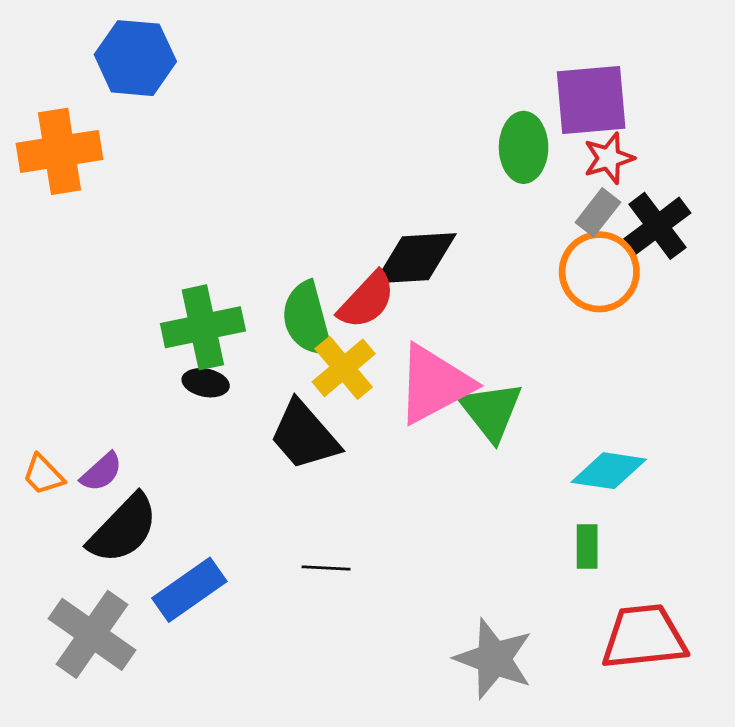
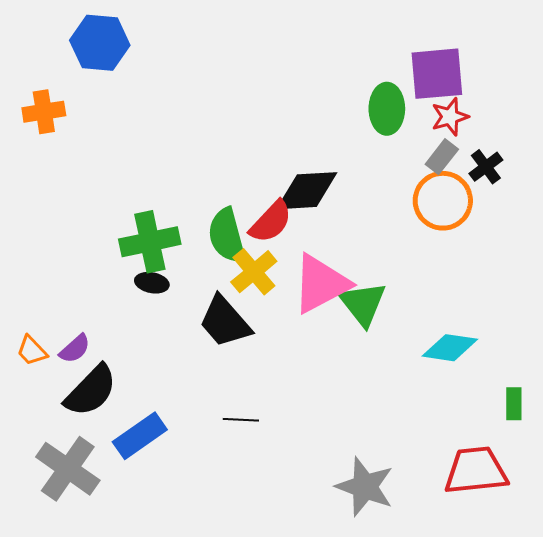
orange cross: (60, 151) -> (44, 112), size x0.7
black cross: (657, 226) -> (486, 167), size x0.7
green rectangle: (587, 546) -> (514, 404), moved

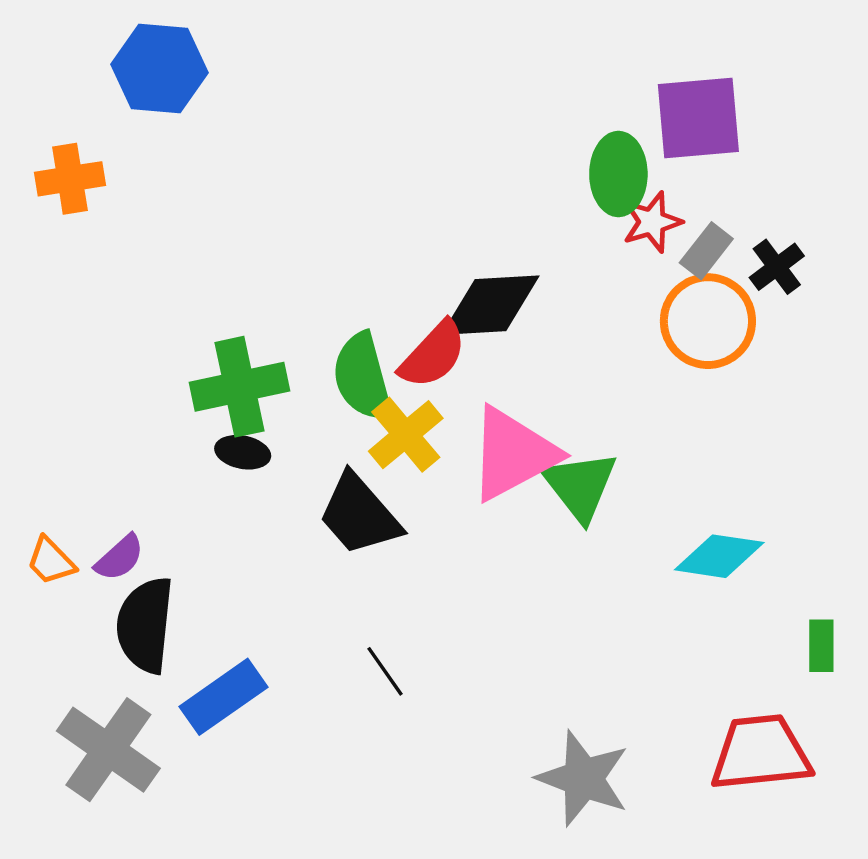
red star: (450, 117) -> (652, 222), moved
black semicircle: (91, 391) -> (145, 625), turned 142
black line: (241, 420) -> (385, 671), turned 52

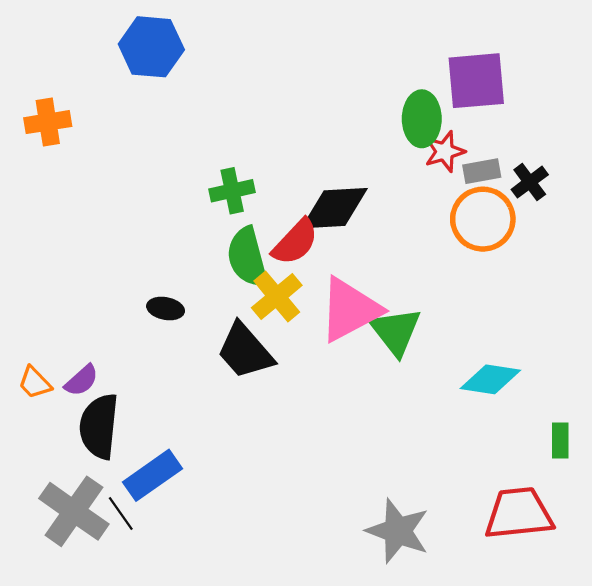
blue hexagon: (160, 69) -> (151, 47), moved
gray rectangle: (706, 251) -> (482, 171), turned 42
green cross: (239, 387) -> (232, 191), moved, size x0.7
black line: (385, 671) -> (121, 513), moved

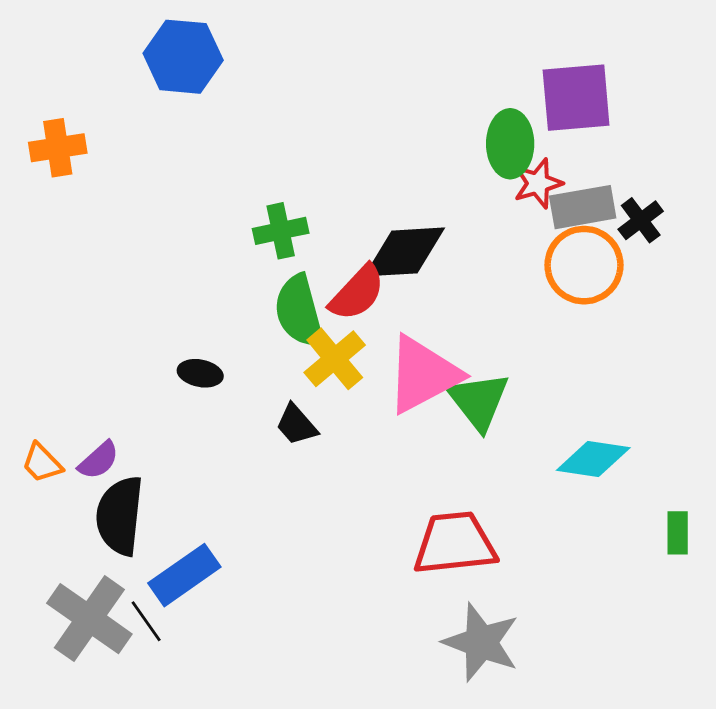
gray rectangle: (482, 171) -> (583, 207), size x1.4
black trapezoid: (245, 351) -> (296, 425), size x0.6
red trapezoid: (519, 513) -> (455, 543), moved

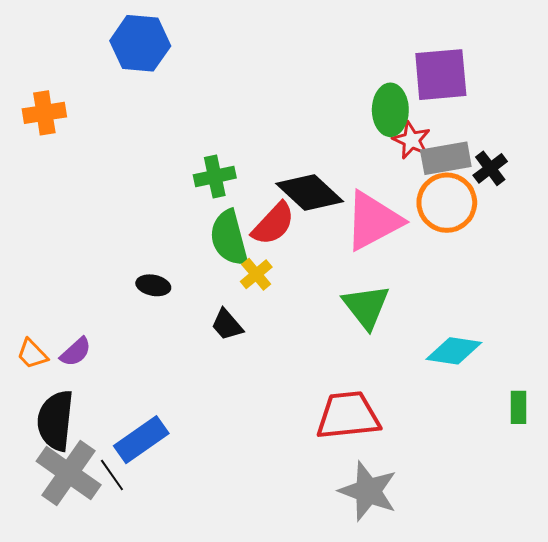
red star: (538, 183) -> (412, 140), turned -30
black diamond: (405, 252) -> (310, 193), turned 46
yellow cross: (335, 359) -> (256, 274), size x0.7
pink triangle: (423, 375) -> (373, 221), moved
black semicircle: (120, 516) -> (55, 420), moved

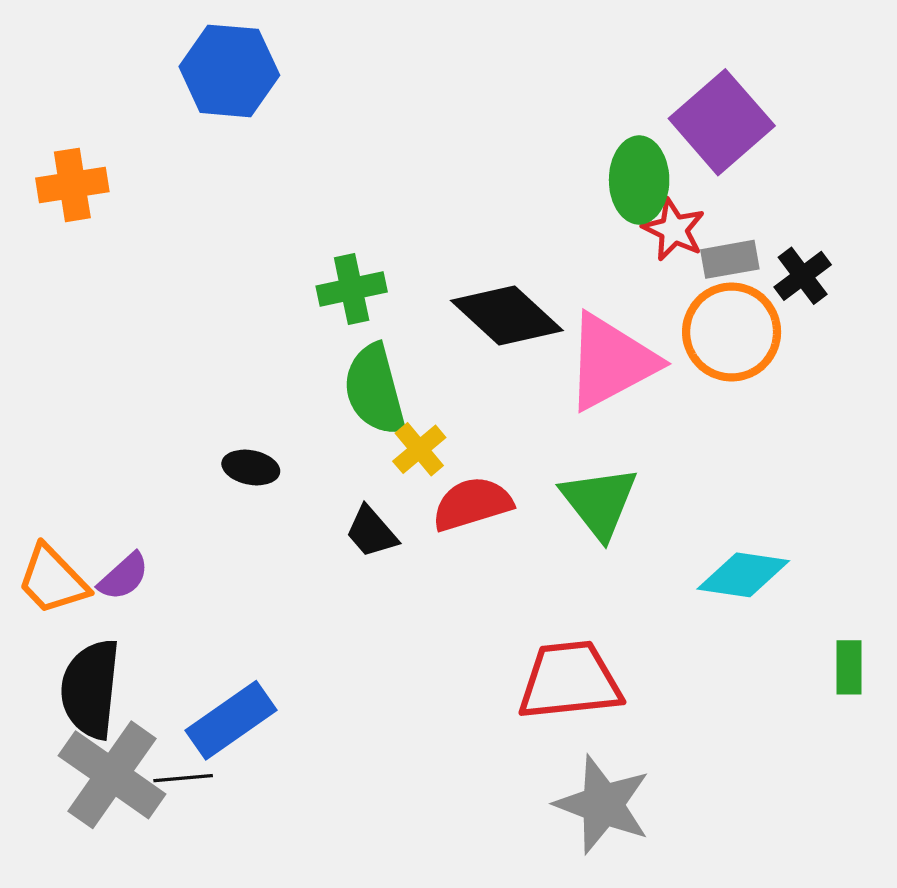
purple square: (441, 75) -> (722, 122), turned -36
gray rectangle: (446, 158) -> (730, 259), size x0.7
red semicircle: (273, 224) -> (472, 504), moved, turned -150
orange trapezoid: (32, 354) -> (53, 580), size x1.4
black line: (112, 475) -> (183, 778), turned -60

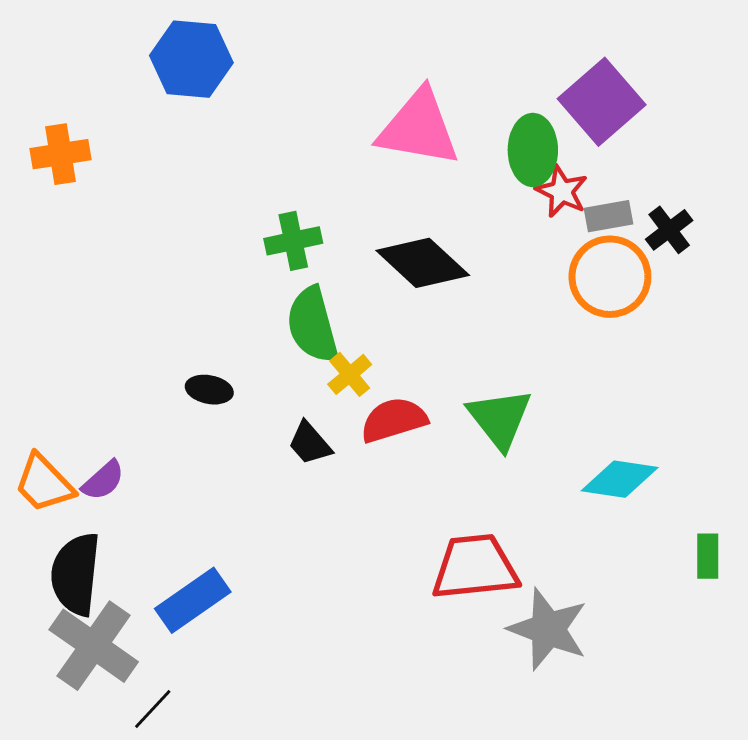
pink triangle: (611, 362) -> (419, 128), moved, turned 38
black line: (183, 778) -> (153, 709), moved, turned -42
gray star: (603, 805) -> (548, 629), moved

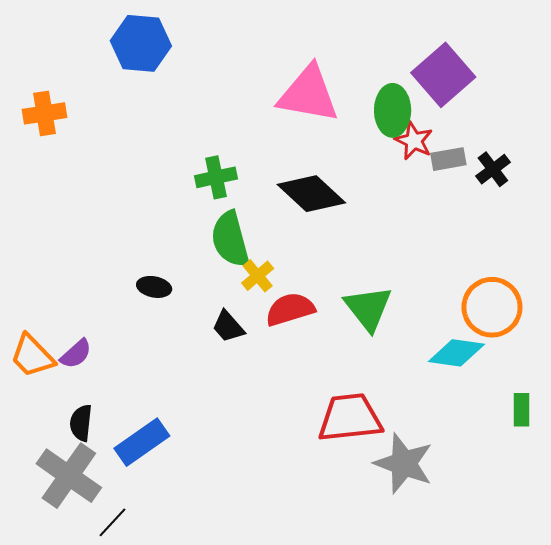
orange circle: (610, 277) -> (492, 307), moved
black semicircle: (76, 574) -> (81, 423), moved, size x0.6

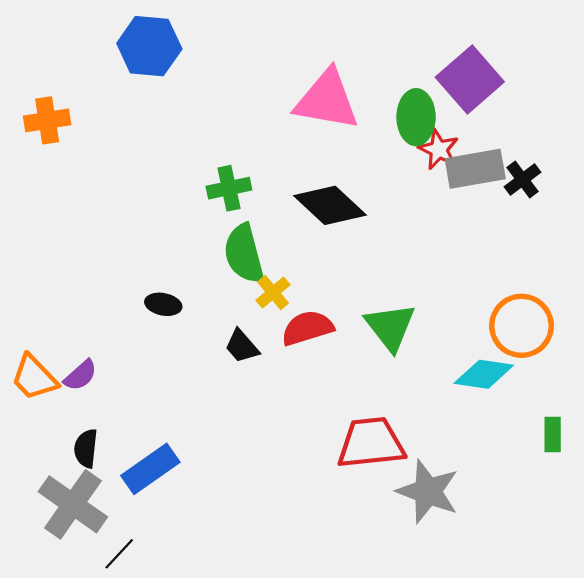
gray rectangle: (448, 159) -> (475, 169), size x1.6

